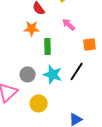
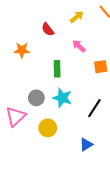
orange star: (32, 28) -> (22, 50), moved
black line: (77, 71) -> (94, 108), moved

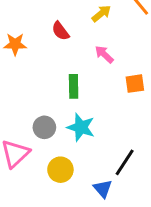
orange star: (22, 50) -> (15, 44), moved
black line: (94, 108) -> (125, 162), moved
blue triangle: (86, 145) -> (103, 189), moved, turned -40

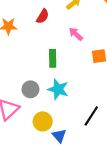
red semicircle: (60, 31) -> (43, 16), turned -112
blue triangle: (103, 189) -> (59, 136), moved

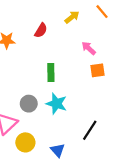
pink arrow: (76, 34) -> (89, 48), moved
yellow circle: (43, 121) -> (25, 142), moved

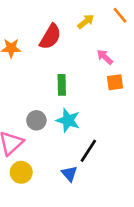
red semicircle: (41, 30) -> (50, 37), size x1.5
black line: (90, 130) -> (88, 151), moved
yellow circle: (25, 142) -> (21, 172), moved

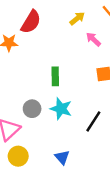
red semicircle: (50, 37) -> (31, 22), moved
pink arrow: (105, 57) -> (93, 39), moved
black line: (88, 151) -> (93, 121), moved

